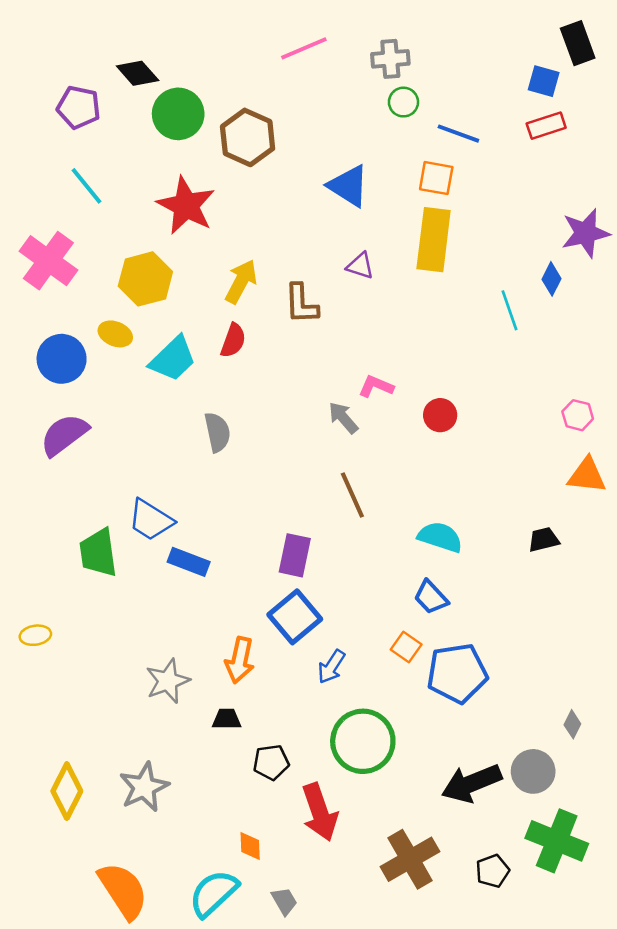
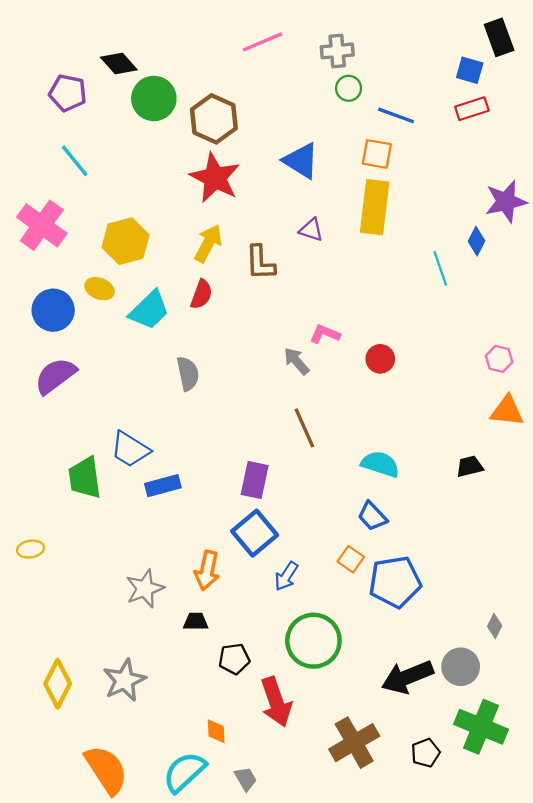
red star: (186, 206) -> (215, 178), moved
blue rectangle: (189, 562) -> (163, 486), turned -36

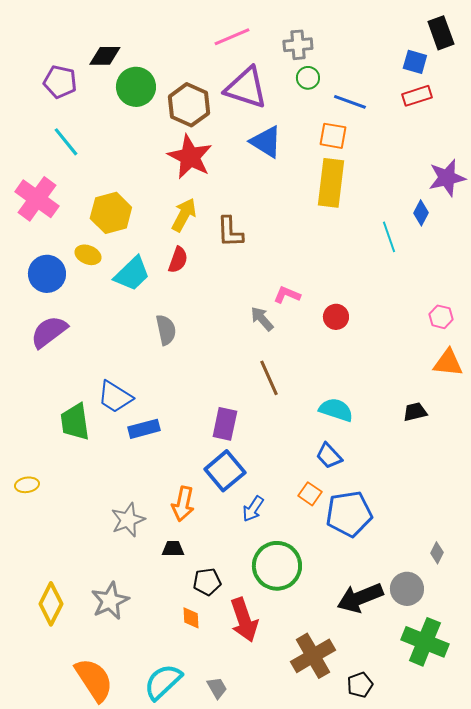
black diamond: (119, 63) -> (105, 56), turned -48
purple triangle: (311, 230) -> (246, 88), moved, size x2.0
orange diamond: (216, 731) -> (191, 618), moved
black pentagon: (426, 753) -> (360, 685), moved

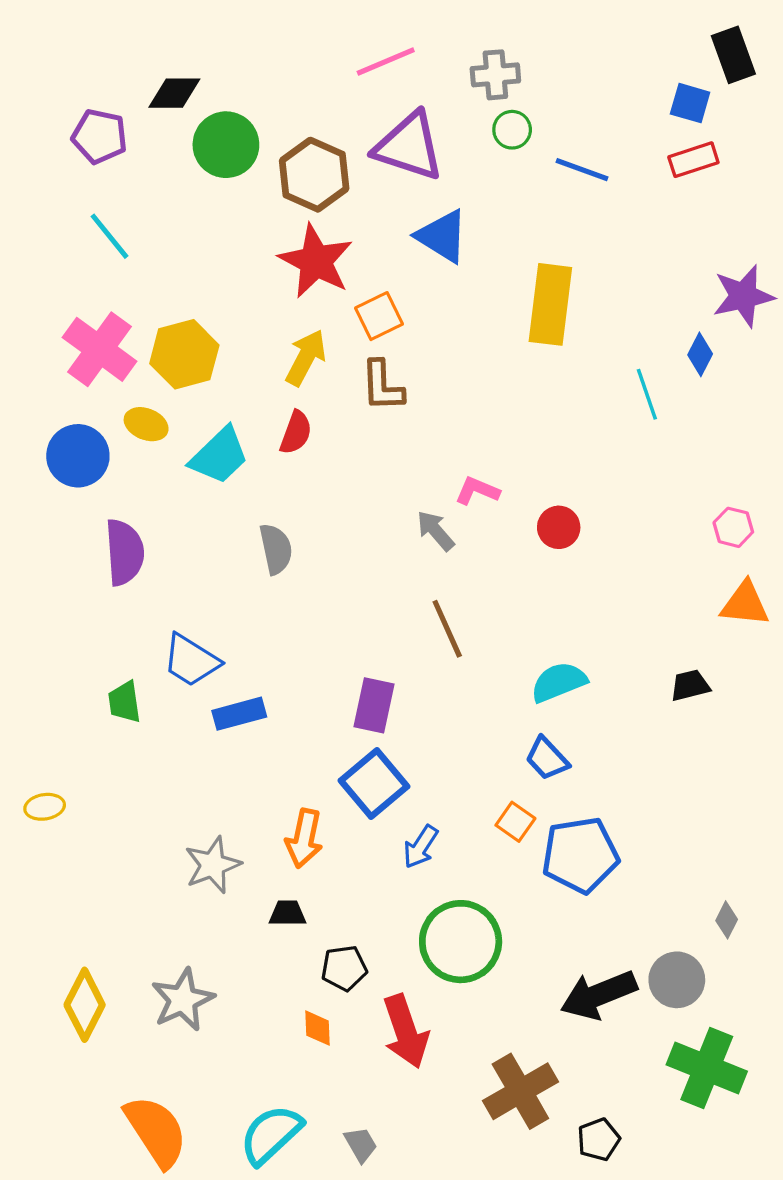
orange square: (333, 136) -> (379, 316), moved, turned -36
pink cross: (37, 199) -> (100, 349), moved
purple semicircle: (49, 332) -> (124, 552), moved, turned 123
cyan semicircle: (336, 410) -> (559, 682), turned -40
green trapezoid: (75, 422) -> (124, 702), size x0.7

